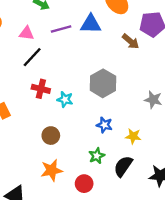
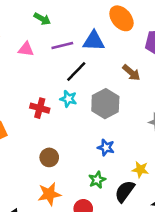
brown arrow: (131, 41) -> (131, 73), moved
black line: (32, 57) -> (76, 71), moved
cyan star: (65, 99) -> (68, 99), moved
yellow star: (133, 136) -> (140, 170), moved

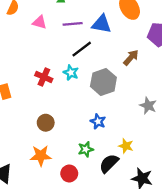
brown arrow: (131, 73) -> (131, 58), turned -98

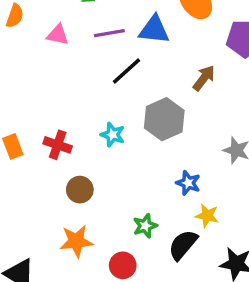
cyan star: (71, 73) -> (113, 135), moved
red cross: (44, 77) -> (58, 145), moved
blue star: (98, 121) -> (188, 183), moved

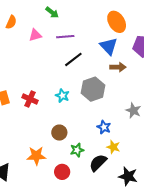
blue triangle: (154, 30) -> (109, 46), moved, turned 36
pink triangle: (58, 35) -> (35, 35), turned -32
brown arrow: (204, 78) -> (118, 67), turned 49
brown circle: (80, 190) -> (59, 133), moved

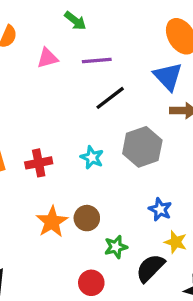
red cross: (30, 99) -> (39, 163), turned -35
orange star: (36, 156) -> (52, 222), moved, turned -30

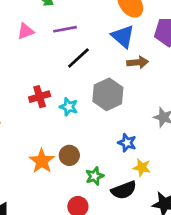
red cross: (39, 163) -> (40, 97), moved
black semicircle: (150, 268) -> (124, 190), turned -150

